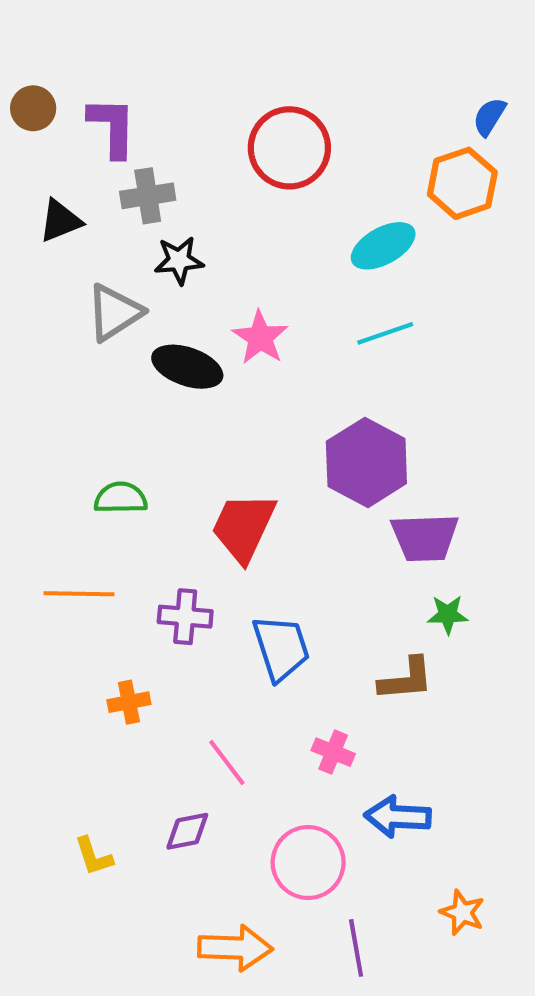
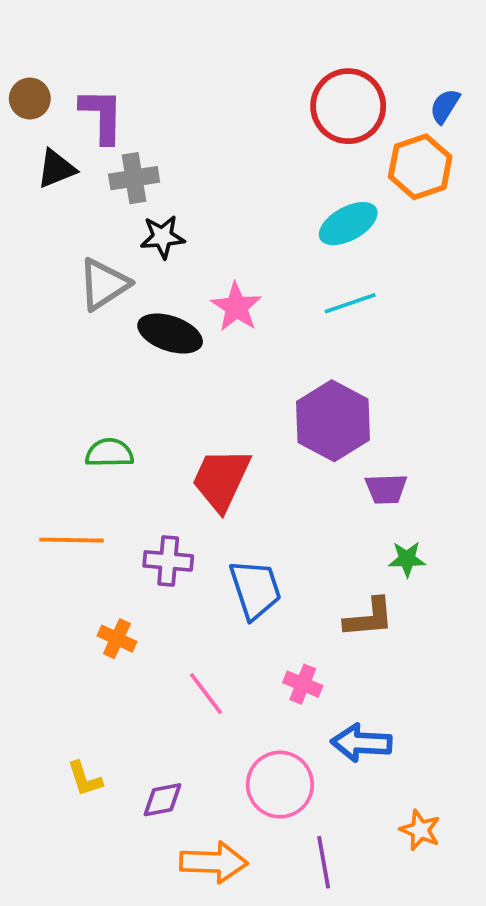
red circle: (289, 148) -> (348, 106), moved
black triangle: (60, 221) -> (56, 169), moved
purple trapezoid: (425, 537) -> (386, 489), size x0.7
orange cross: (129, 702) -> (117, 639), turned 36
purple diamond: (187, 831) -> (162, 800), moved

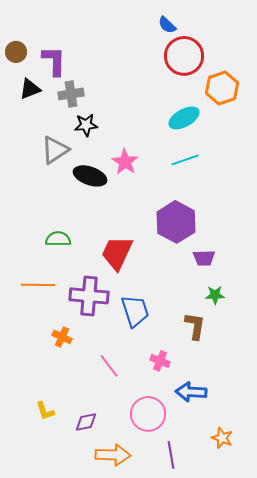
blue semicircle: (445, 106) -> (167, 25), moved, turned -78
purple cross: (168, 561) -> (89, 296), size x1.5
brown L-shape: (369, 618) -> (195, 326), turned -76

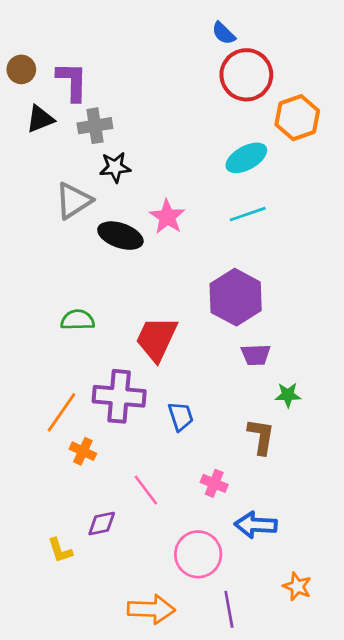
purple trapezoid: (204, 258) -> (256, 355), moved
orange line: (38, 285) -> (61, 412), moved, turned -56
blue trapezoid: (135, 311) -> (181, 416), size x0.7
purple diamond: (86, 422) -> (102, 524), moved

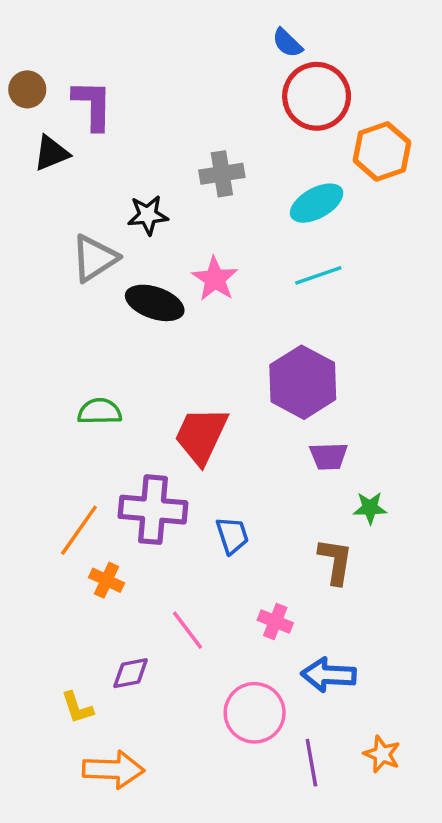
gray cross: (95, 126) -> (222, 174), moved
orange arrow: (151, 609) -> (113, 770), moved
purple line: (229, 609) -> (311, 763), moved

